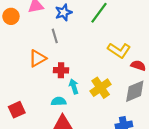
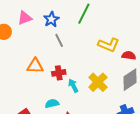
gray line: (55, 36) -> (59, 40), moved
orange triangle: (37, 58) -> (35, 66), turned 42
cyan semicircle: (59, 101) -> (52, 104), moved

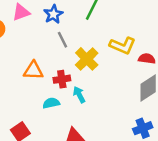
yellow cross: (98, 82) -> (87, 59), moved
cyan semicircle: (52, 104) -> (51, 103), moved

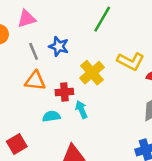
blue star: (53, 14) -> (59, 46), moved, turned -30
gray line: (63, 40) -> (34, 51), moved

